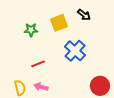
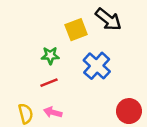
black arrow: (84, 15) -> (108, 19), size x1.5
green star: (31, 30) -> (50, 56), moved

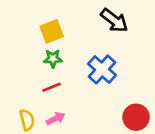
yellow square: (76, 30) -> (52, 31), moved
pink arrow: (53, 112) -> (56, 119), turned 138

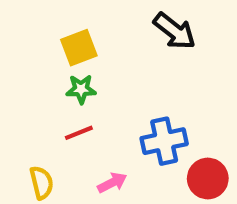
blue cross: (102, 69) -> (164, 141), moved, turned 36
pink arrow: (56, 119) -> (112, 183), moved

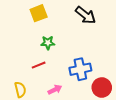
yellow square: (79, 48) -> (39, 13), moved
green star: (81, 89) -> (48, 43), moved

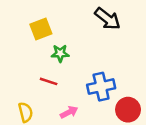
yellow square: (39, 13) -> (41, 29), moved
red line: (39, 65) -> (49, 81), turned 40

